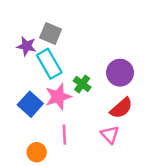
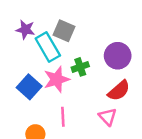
gray square: (51, 33) -> (64, 31), moved
green cross: (82, 84) -> (80, 67), turned 35

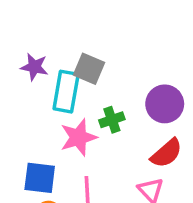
cyan rectangle: (48, 47) -> (66, 92), turned 40
blue square: (29, 87) -> (40, 178), moved, turned -35

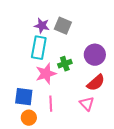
purple star: (34, 67) -> (42, 26), moved
gray square: (89, 69) -> (63, 26), moved

